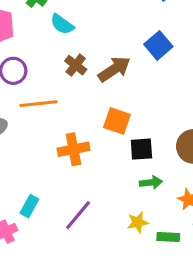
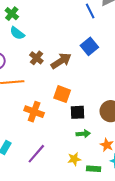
cyan semicircle: (62, 24) -> (17, 33), moved
orange cross: (73, 149) -> (34, 112), turned 30

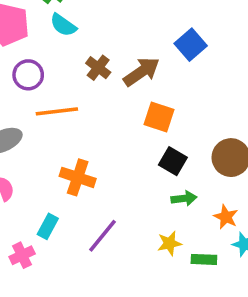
orange square: (62, 94) -> (159, 117), moved
orange cross: (34, 112) -> (78, 177), moved
black square: (77, 112) -> (173, 161), turned 35

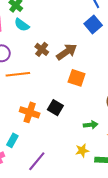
blue square: (191, 45) -> (93, 24), moved
black square: (173, 161) -> (55, 108), moved
purple line: (103, 236) -> (37, 161), moved

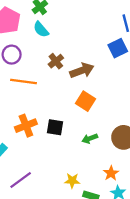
black square: (55, 108) -> (55, 127), turned -35
orange cross: (30, 112) -> (26, 126), turned 36
green arrow: (91, 125) -> (90, 139), moved, turned 152

